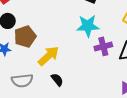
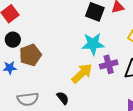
yellow arrow: (49, 56) -> (82, 73), moved

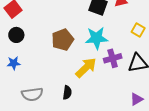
brown pentagon: (30, 55) -> (63, 40), moved
black semicircle: (63, 98) -> (67, 93), turned 48

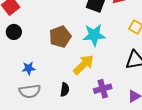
purple cross: (113, 58) -> (103, 89), moved
blue star: (14, 63) -> (29, 68), moved

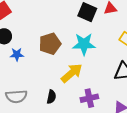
blue star: (29, 68) -> (17, 54), moved

